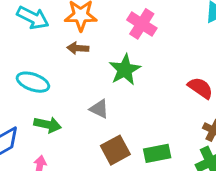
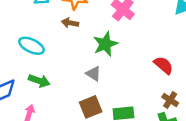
gray triangle: (99, 109) -> (93, 74), moved

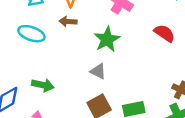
cyan ellipse: (31, 46) -> (31, 34), moved
red semicircle: (164, 65) -> (164, 33), moved

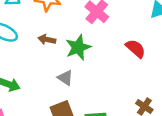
brown arrow: (68, 22) -> (47, 40), moved

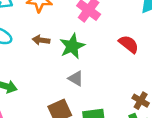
gray triangle: (65, 78) -> (76, 78), moved

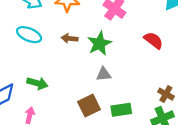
gray triangle: (76, 78) -> (104, 74), turned -35

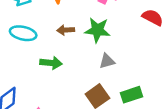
green star: (99, 43) -> (97, 30), turned -30
green arrow: (37, 83) -> (51, 63), moved

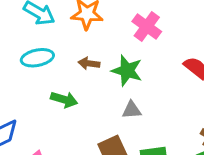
cyan ellipse: (23, 33) -> (37, 58), turned -35

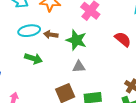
cyan ellipse: (37, 58) -> (29, 31), moved

